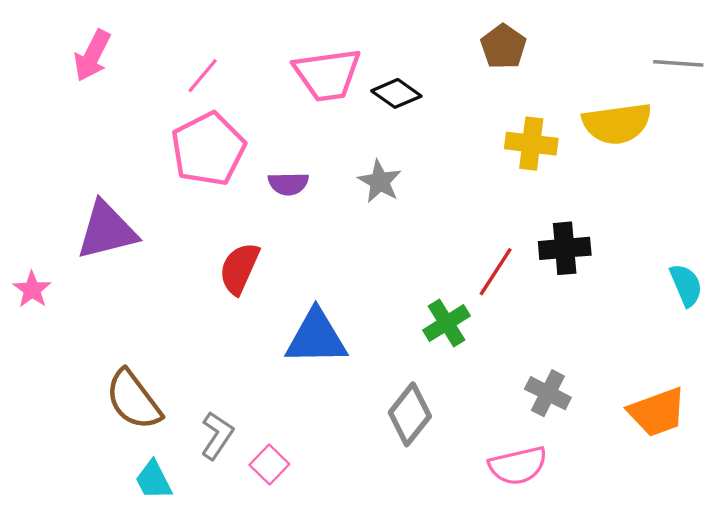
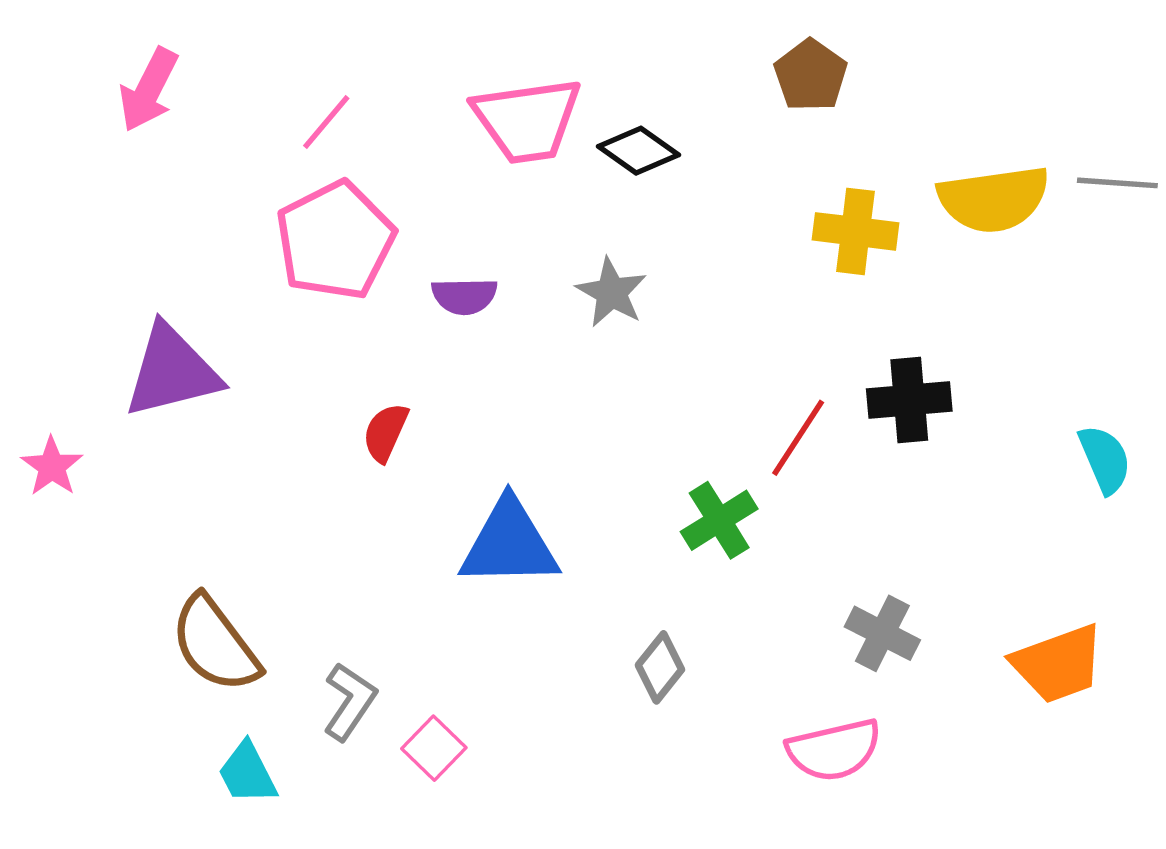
gray line: (678, 63) -> (1117, 183), moved
red semicircle: (239, 268) -> (385, 432), size x0.7
gray diamond: (410, 414) -> (660, 667), size x0.7

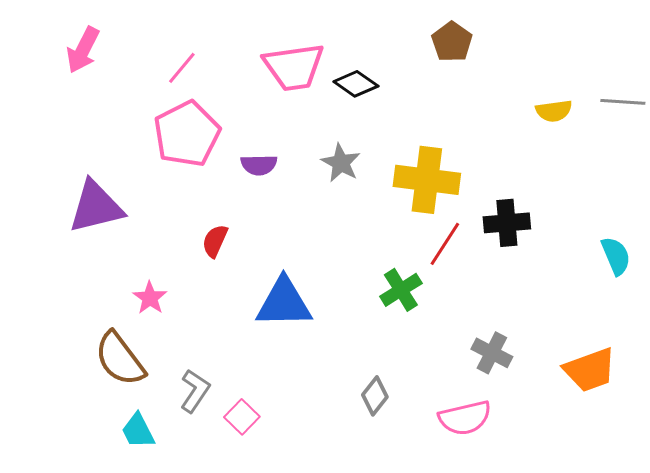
yellow semicircle: (994, 199) -> (554, 111), size x0.6
yellow cross: (855, 231) -> (427, 180), moved, size x1.4
pink star: (52, 466) -> (150, 298), moved
gray diamond: (660, 667) -> (375, 396), moved

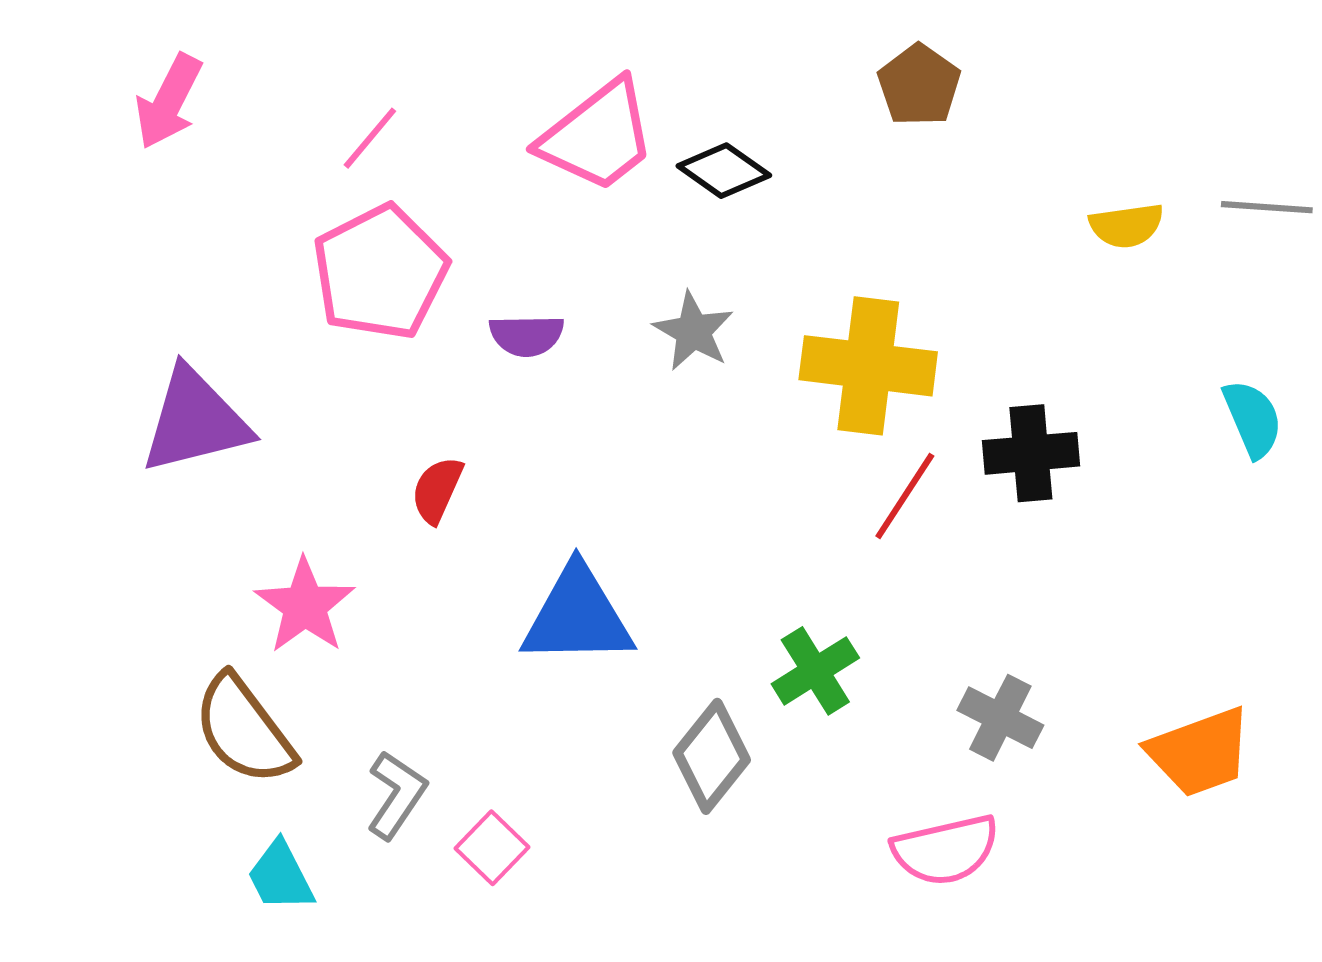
pink trapezoid: (294, 67) -> (598, 136), turned -30
cyan semicircle: (616, 256) -> (1253, 419), moved
green cross: (401, 290) -> (815, 671), moved
pink star: (150, 298) -> (305, 606), size x1.4
gray diamond: (375, 396) -> (712, 756), moved, size x1.4

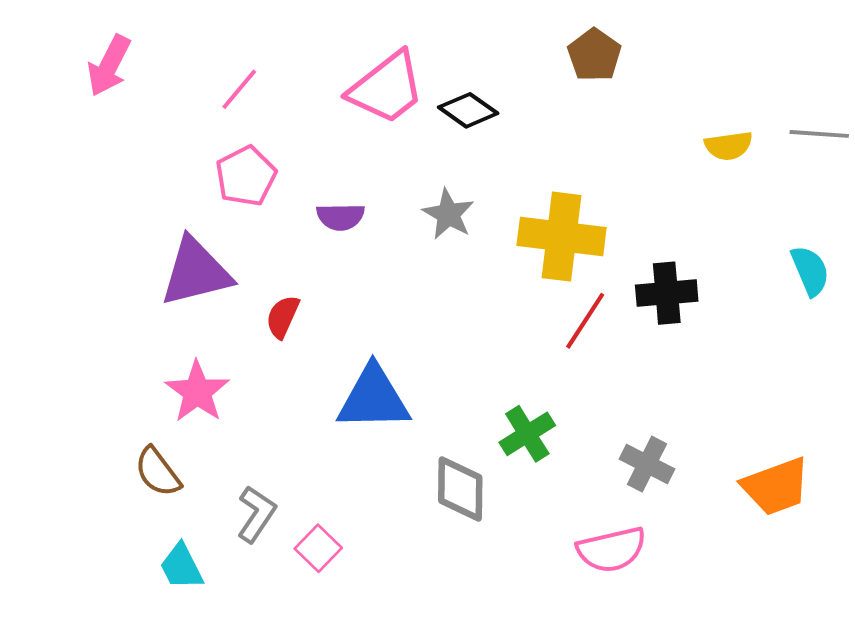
pink pentagon: (380, 272) -> (246, 176), size x0.7
purple triangle: (195, 421) -> (196, 272), moved
brown semicircle: (244, 730) -> (158, 472), size x0.7
gray diamond: (712, 756) -> (460, 489), turned -38

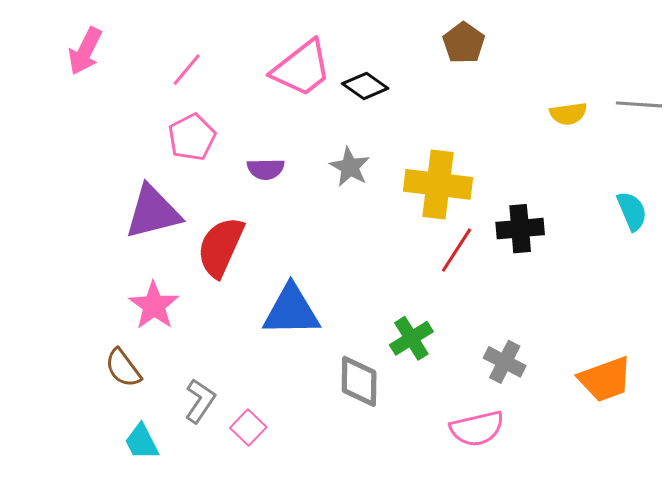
red semicircle: (283, 317) -> (221, 247), size x1.8

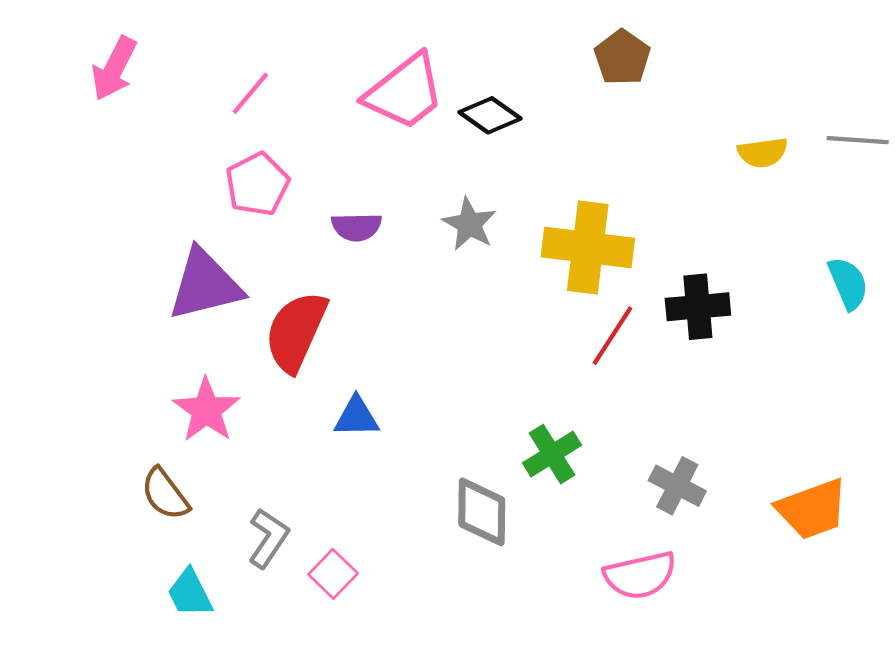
blue triangle: (291, 311) -> (356, 417), moved, size x0.6

